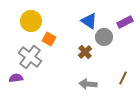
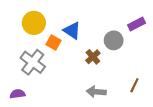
blue triangle: (89, 21) -> (72, 31), moved
purple semicircle: (16, 78) -> (17, 94), moved

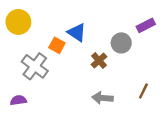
yellow circle: (34, 23) -> (18, 22), moved

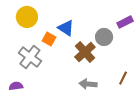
yellow circle: (18, 22) -> (27, 17), moved
brown cross: (99, 61) -> (85, 52), size x1.5

